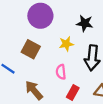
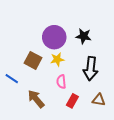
purple circle: (40, 16) -> (54, 37), moved
yellow star: (66, 44) -> (57, 59), moved

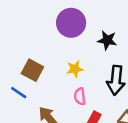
purple circle: (54, 37) -> (71, 23), moved
brown square: (33, 60) -> (32, 70), moved

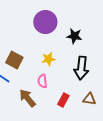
pink semicircle: (80, 96) -> (42, 81), moved

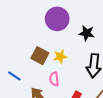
brown square: (14, 60) -> (40, 56), moved

